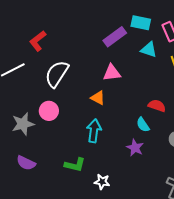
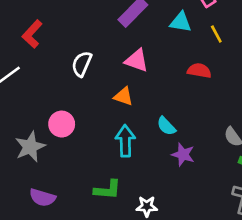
pink triangle: (112, 73) -> (137, 60), turned 36
white semicircle: (57, 74) -> (82, 64), moved, size x0.7
red semicircle: (157, 106) -> (199, 71), moved
cyan semicircle: (143, 125) -> (166, 126), moved

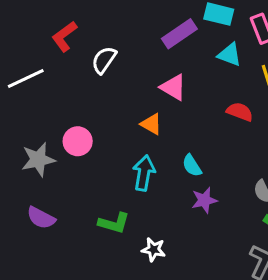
white semicircle: (82, 64) -> (104, 60), moved
purple star: (183, 154) -> (204, 200), turned 30

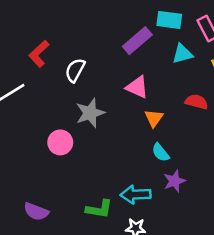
cyan triangle: (230, 55) -> (182, 54), turned -30
orange triangle: (151, 124) -> (154, 118), moved, turned 42
gray star: (38, 160) -> (90, 113), moved
cyan arrow: (144, 173) -> (135, 195), moved, turned -96

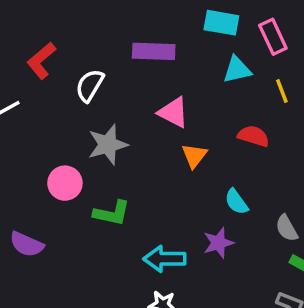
purple rectangle: (137, 41) -> (154, 51), moved, turned 40
cyan semicircle: (161, 152) -> (236, 202), moved
green L-shape: (99, 209) -> (112, 213), moved
purple semicircle: (36, 212) -> (27, 244), moved

